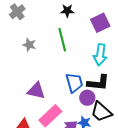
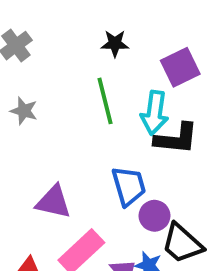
gray star: (29, 45) -> (24, 111), moved
cyan arrow: (100, 55) -> (154, 113), moved
black L-shape: (98, 83) -> (176, 139), moved

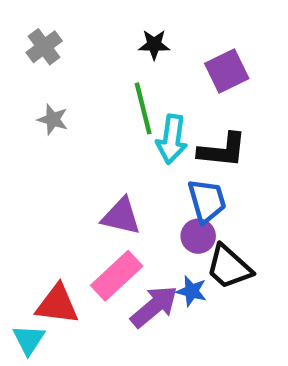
cyan arrow: (154, 113) -> (172, 139), moved
blue trapezoid: (129, 186) -> (207, 201), moved
purple triangle: (54, 202) -> (121, 216), moved

